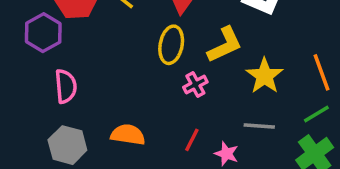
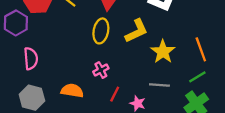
pink cross: (195, 85) -> (101, 70), moved

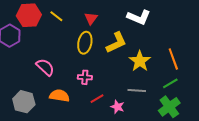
pink semicircle: (31, 59) -> (45, 67), moved, turned -42
pink cross: (101, 70) -> (85, 77), turned 32
red line: (115, 94) -> (97, 99), turned 32

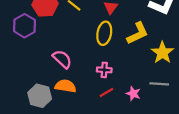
orange semicircle: (59, 96) -> (65, 86), moved
red line: (97, 99) -> (106, 93), moved
pink star: (117, 107) -> (133, 94), moved

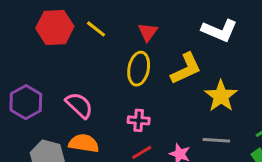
purple hexagon: (25, 26) -> (26, 102), moved

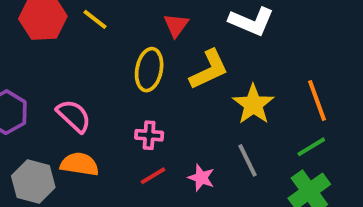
red triangle: (148, 32) -> (176, 25), moved
gray line: (216, 140) -> (248, 160), turned 60

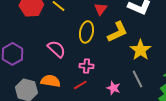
pink semicircle: (74, 116) -> (56, 49), moved
red line: (153, 176) -> (80, 85), moved

